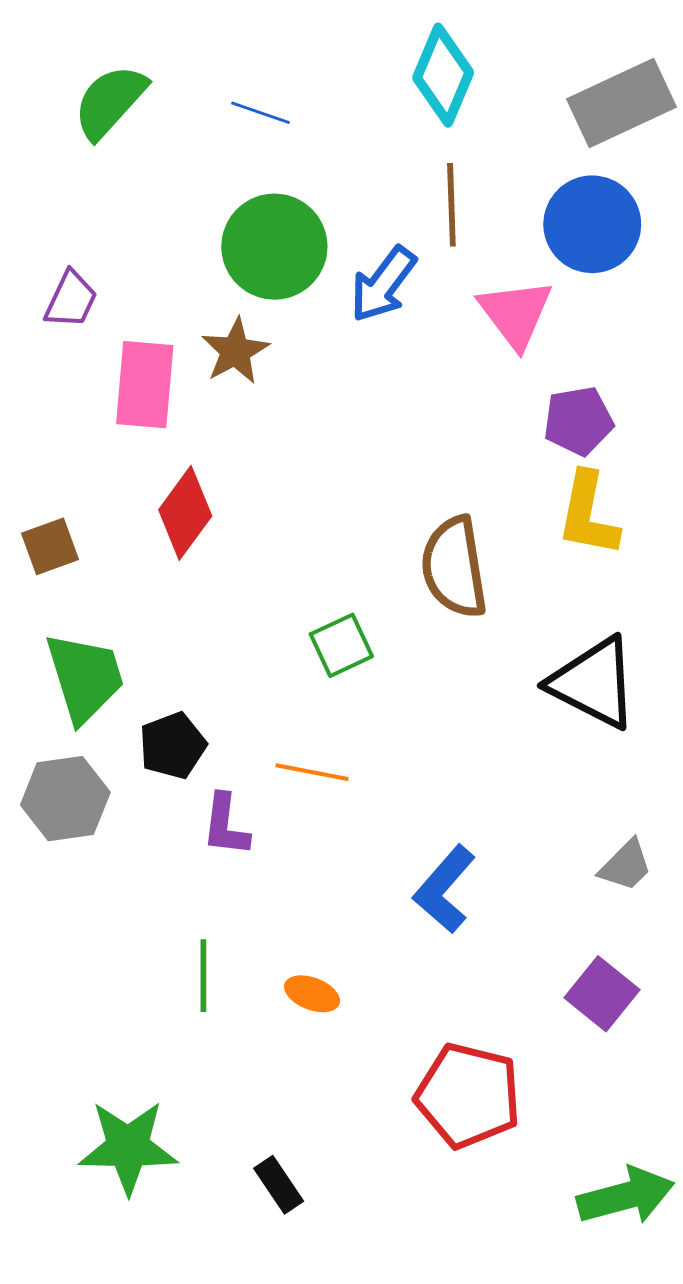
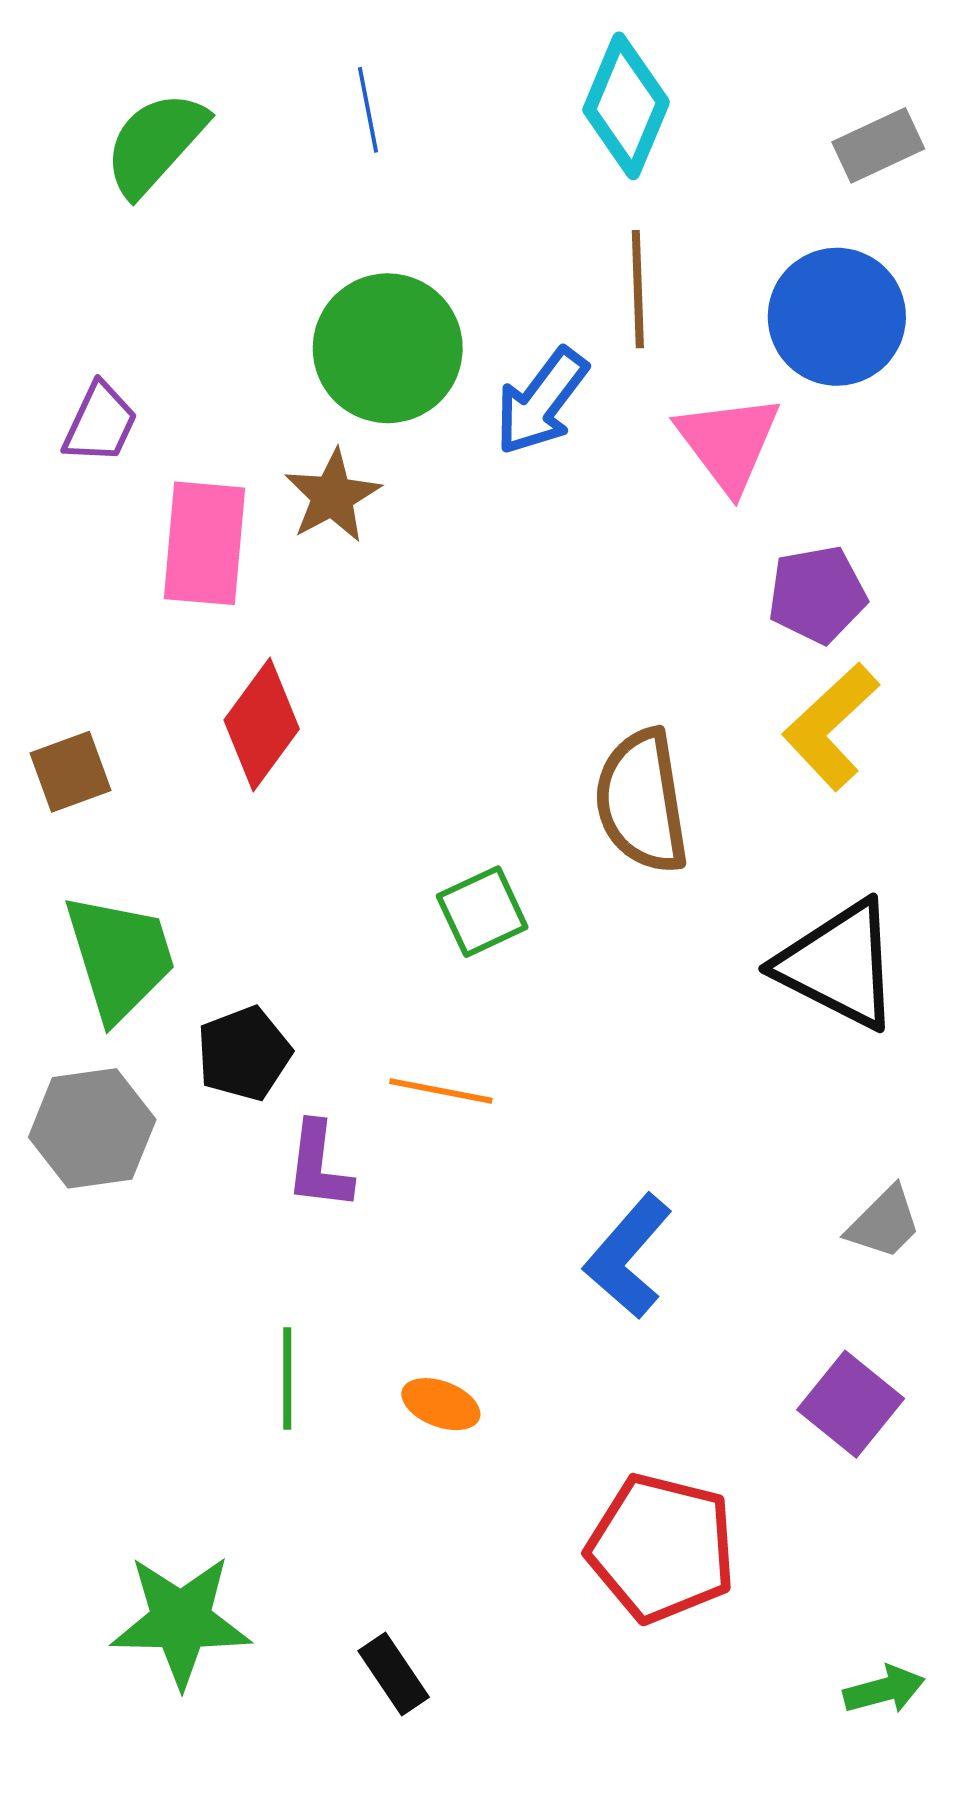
gray rectangle: (622, 103) -> (878, 145), size x0.6
blue line: (260, 113) -> (368, 110), moved, turned 60
yellow L-shape: (588, 514) -> (831, 726), turned 36
green arrow: (626, 1196) -> (884, 1690), size x0.6

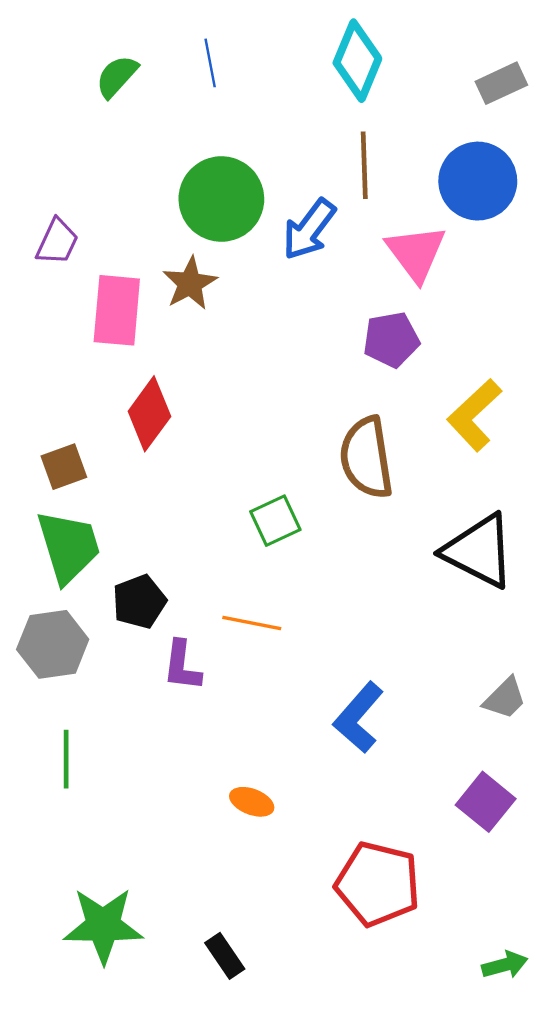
green semicircle: (155, 143) -> (117, 76), moved, size x0.7
purple pentagon: (817, 594) -> (391, 340), moved
brown square: (71, 772) -> (64, 467), moved
green line: (287, 1379) -> (66, 759), moved

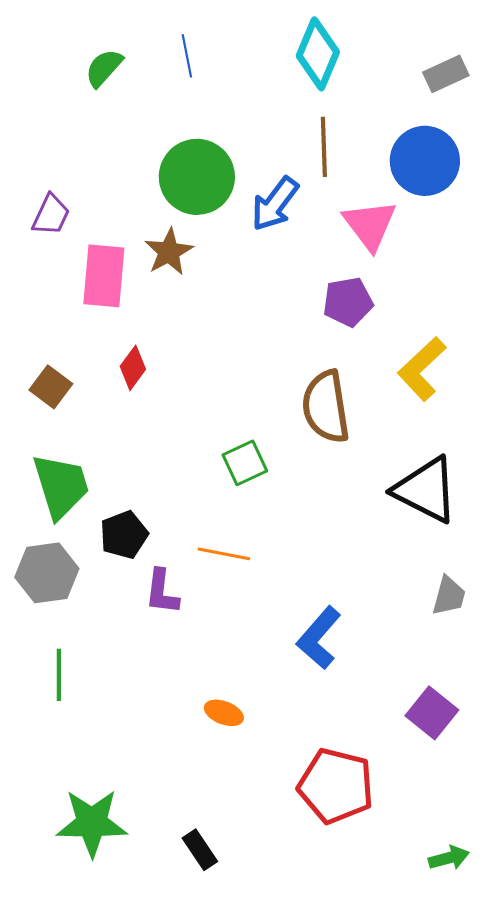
red diamond: (149, 414) -> (133, 368), size x0.7
brown square: (64, 467) -> (51, 387), moved, turned -33
gray trapezoid: (505, 698) -> (449, 596), moved, turned -30

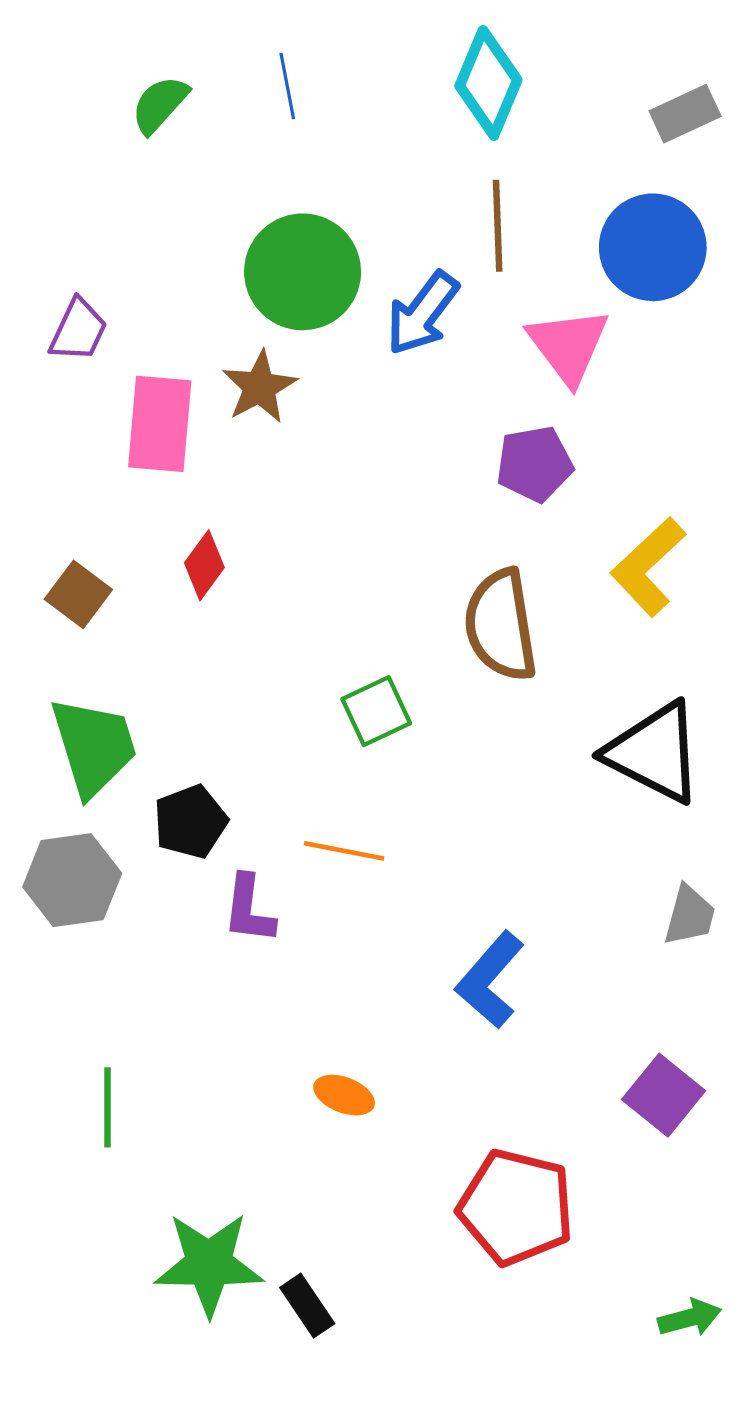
green line: (59, 675) -> (108, 1107), moved
green star: (92, 823) -> (209, 1264), moved

